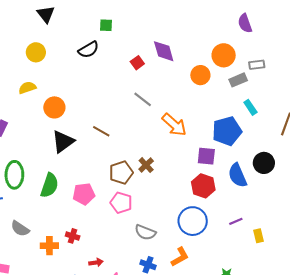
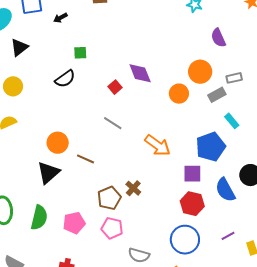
black triangle: (46, 14) -> (19, 47), turned 36
gray line: (143, 99) -> (113, 123), moved
orange circle: (54, 107) -> (58, 143), moved

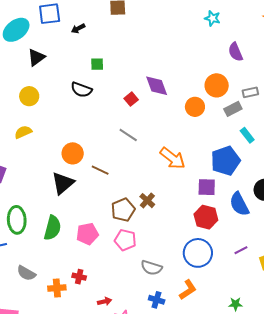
black semicircle: (65, 79) -> (81, 90), turned 55

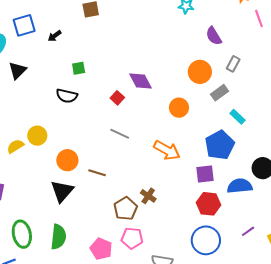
gray rectangle: (250, 92) -> (233, 64), moved, turned -42
yellow circle: (29, 96) -> (37, 136), moved
orange circle: (195, 107) -> (179, 108), moved
blue semicircle: (239, 204) -> (240, 186), turned 120
pink pentagon: (87, 234) -> (101, 249), moved, turned -30

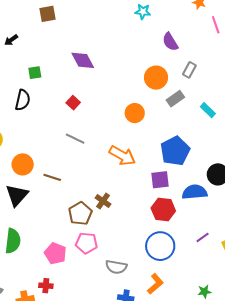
purple diamond: (141, 81) -> (83, 60), moved
black semicircle: (67, 96) -> (23, 100), turned -90
cyan rectangle: (237, 117) -> (208, 110), moved

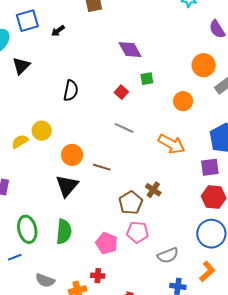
green square: (35, 73) -> (147, 79), moved
gray semicircle: (116, 267) -> (168, 255), turned -30

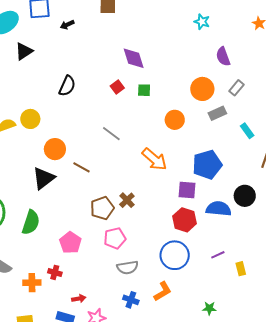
red square: (121, 92) -> (117, 87), moved
pink pentagon: (138, 232) -> (115, 238), moved, turned -30

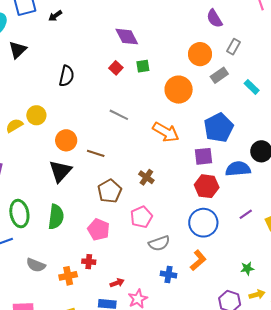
orange circle: (175, 120) -> (179, 90), size x1.4
brown pentagon: (102, 208) -> (110, 191), moved

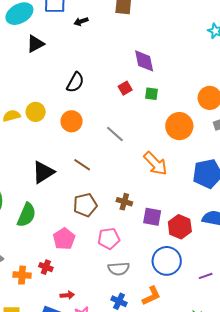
orange circle: (66, 140) -> (72, 121), moved
purple square: (204, 156) -> (152, 217), moved
brown cross: (146, 177) -> (124, 202), turned -35
purple line: (246, 214) -> (206, 276), moved

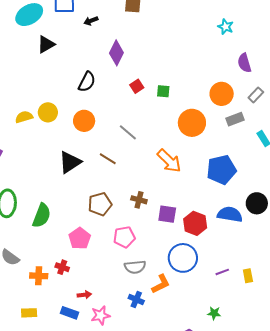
purple diamond: (144, 61) -> (116, 53), moved, turned 40
brown line: (82, 165) -> (108, 159), moved
black triangle: (43, 172) -> (70, 162), moved
orange L-shape: (151, 296) -> (161, 284), moved

